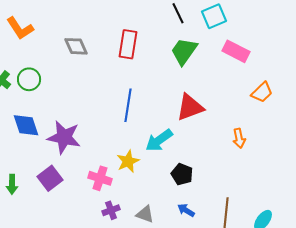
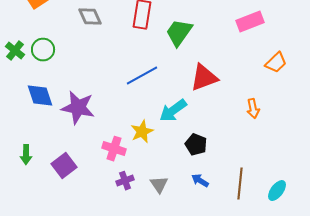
green trapezoid: (184, 51) -> (179, 33), moved
pink rectangle: (236, 51) -> (250, 22), turned -48
blue line: (128, 105) -> (142, 76), turned 52
purple square: (50, 178) -> (64, 166), moved
gray triangle: (145, 214) -> (159, 185), turned 36

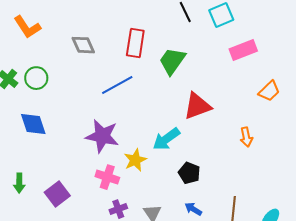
blue line: (142, 76) -> (117, 85), moved
purple star: (78, 108) -> (102, 136), moved

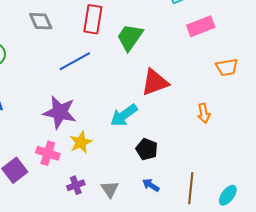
orange trapezoid: (269, 91) -> (227, 67), turned 35
yellow star: (135, 160) -> (81, 142), moved
pink cross: (107, 177) -> (48, 153), moved

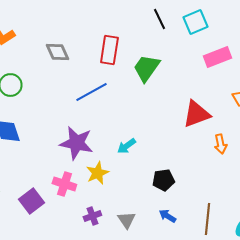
red triangle: (155, 82) -> (196, 114), moved
cyan arrow: (124, 115) -> (126, 146), moved, size x0.7
black pentagon: (147, 149) -> (163, 180), turned -30

